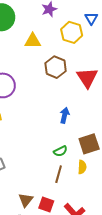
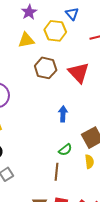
yellow triangle: (33, 41) -> (26, 40), moved
brown line: (59, 174) -> (56, 172), moved

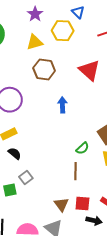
brown hexagon: (46, 68) -> (44, 69), moved
blue arrow: (63, 114) -> (62, 105), moved

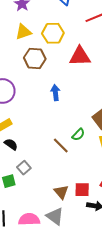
yellow hexagon: (63, 31) -> (53, 33), moved
red triangle: (89, 70) -> (80, 56), turned -40
brown line: (75, 171) -> (61, 145), moved, turned -42

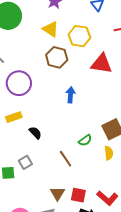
yellow triangle: (23, 32) -> (51, 29), turned 42
black semicircle: (11, 144) -> (35, 133), moved
brown line: (61, 145) -> (66, 159), moved

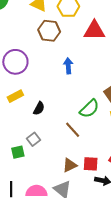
black semicircle: (35, 133) -> (39, 108), turned 80
green semicircle: (85, 140) -> (89, 109), size x1.5
brown triangle: (57, 193) -> (70, 165), turned 42

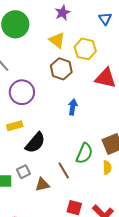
black semicircle: (39, 108) -> (35, 143), size x1.6
green semicircle: (89, 109) -> (84, 153), turned -35
brown triangle: (70, 165) -> (42, 185), moved

